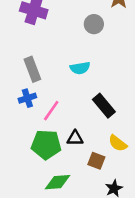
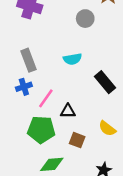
black rectangle: (104, 106) -> (105, 82), moved
black triangle: (75, 138) -> (68, 111), moved
brown square: (96, 161) -> (77, 140), moved

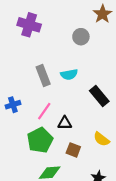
gray rectangle: (29, 60) -> (43, 76), moved
blue cross: (24, 87) -> (13, 105), moved
green pentagon: (41, 130) -> (40, 140), turned -30

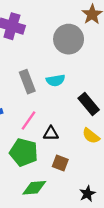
gray circle: (81, 37) -> (69, 39), size x1.6
yellow semicircle: (101, 139) -> (91, 136), moved
green pentagon: (40, 140) -> (24, 152), turned -30

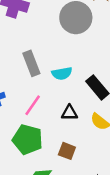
cyan semicircle: (56, 80) -> (62, 73), moved
black triangle: (51, 133) -> (69, 113), moved

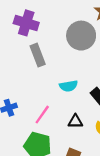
gray rectangle: (31, 63) -> (38, 55), moved

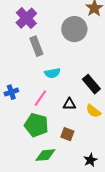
purple cross: (26, 23) -> (26, 18), turned 30
cyan semicircle: (69, 86) -> (52, 73), moved

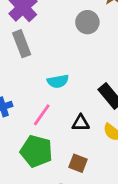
gray circle: (74, 29) -> (87, 22), size x0.7
gray rectangle: (36, 46) -> (22, 44), moved

